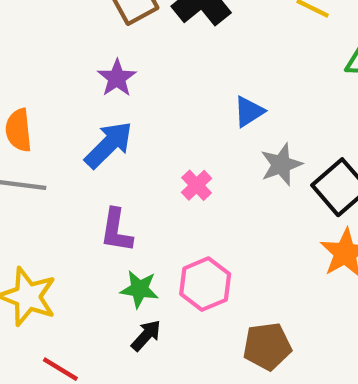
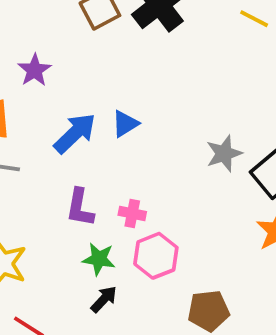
purple star: (117, 78) -> (35, 70), moved
blue triangle: (249, 112) -> (125, 124), moved
pink cross: (197, 185) -> (132, 213), moved, turned -36

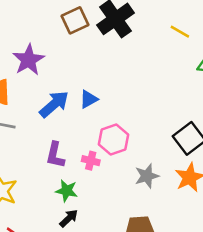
purple star: (35, 70) -> (29, 60), size x1.4
gray star: (224, 154) -> (147, 176), moved
pink hexagon: (156, 256) -> (114, 140), moved

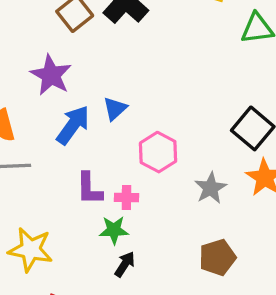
purple star: (29, 60) -> (51, 75), moved
pink cross: (91, 161) -> (126, 198), moved

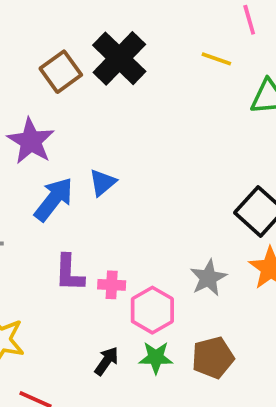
pink hexagon: (158, 152) -> (152, 310), moved
green star: (114, 230) -> (156, 358), moved

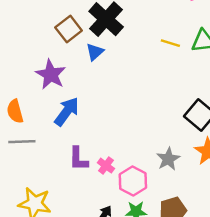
yellow line: (216, 59) -> (170, 43), moved
blue triangle: (102, 182) -> (95, 52), moved
pink cross: (112, 285) -> (106, 166), turned 35

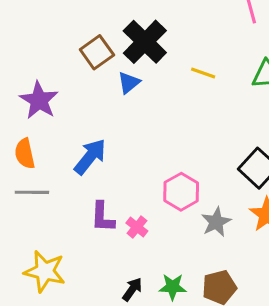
yellow line: (170, 43) -> (203, 73), moved
purple star: (51, 74) -> (39, 100), moved
pink hexagon: (133, 181) -> (181, 192), moved

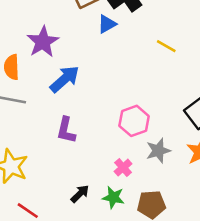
yellow line: (203, 73) -> (166, 46), moved
purple star: (39, 100) -> (43, 42), moved
pink cross: (137, 227) -> (123, 168), moved

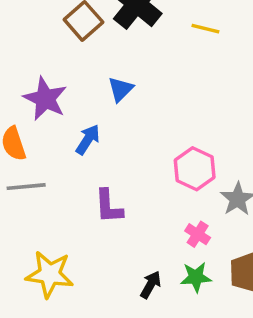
blue triangle: (107, 24) -> (121, 89), moved
yellow line: (166, 46) -> (205, 29), moved
blue arrow: (65, 79) -> (88, 140), size x0.7

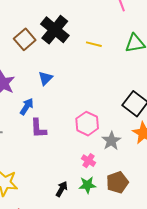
purple L-shape: (109, 206) -> (38, 128), moved

